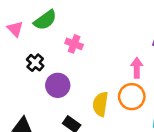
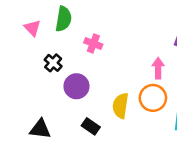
green semicircle: (45, 20) -> (64, 19), turned -45

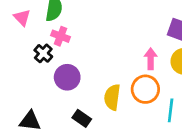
pink cross: (93, 43) -> (61, 36), moved

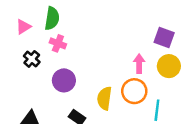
pink triangle: (22, 18) -> (23, 27), turned 42
black cross: (43, 53) -> (32, 59), moved

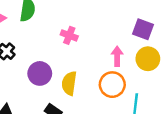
pink cross: (58, 43) -> (69, 35), moved
yellow semicircle: (104, 98) -> (69, 83), moved

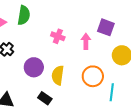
purple square: (143, 29) -> (106, 27), moved
pink arrow: (117, 56) -> (86, 41), moved

